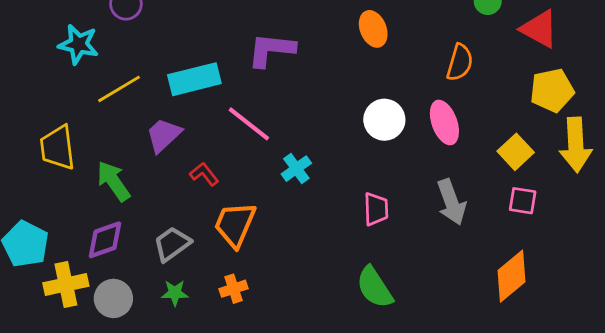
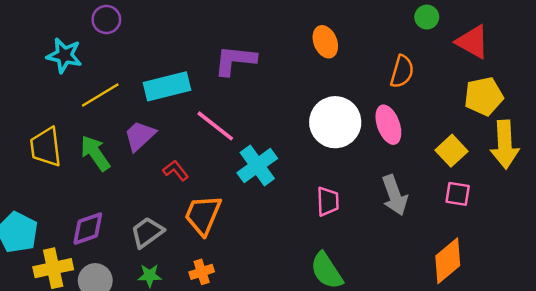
white circle: (384, 120) -> (335, 122), size x1.4
cyan cross: (296, 169) -> (257, 166), size x1.5
green arrow: (113, 181) -> (95, 153), moved

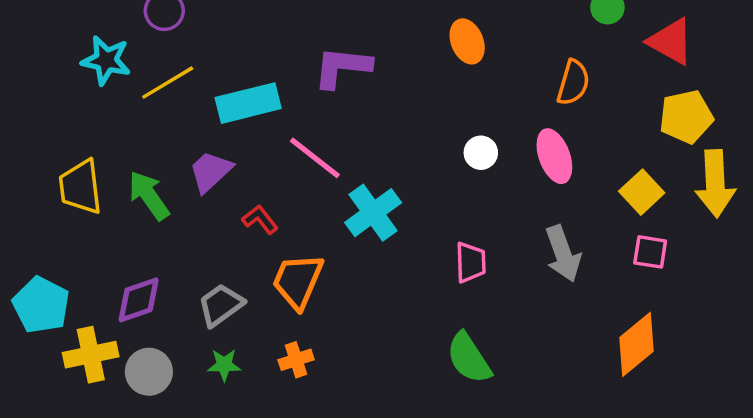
yellow line: (100, 95) -> (168, 83), moved
white circle: (335, 122) -> (481, 153), size x0.5

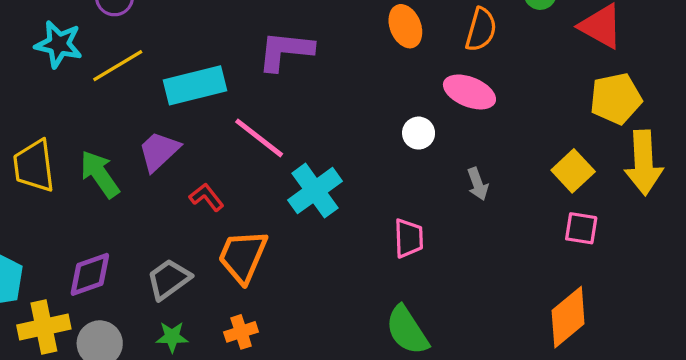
orange semicircle: (573, 83) -> (481, 30), moved
pink ellipse: (554, 156) -> (469, 92), moved, turned -48
gray arrow: (563, 254) -> (478, 184), moved, size x0.6

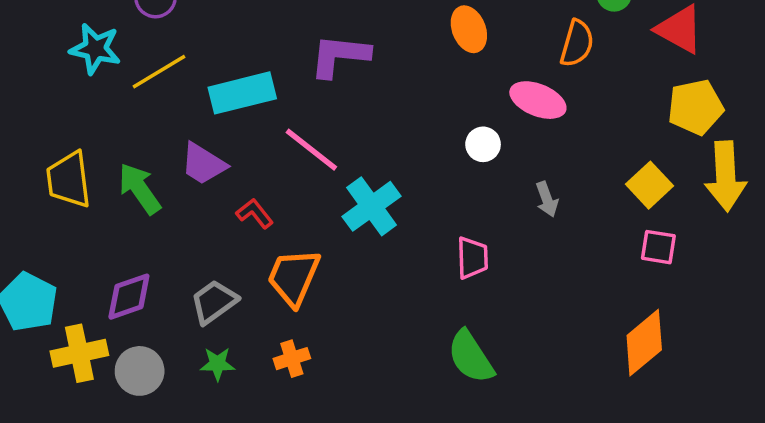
orange semicircle: (481, 30) -> (577, 43), moved
purple trapezoid: (159, 151) -> (203, 164), turned -105

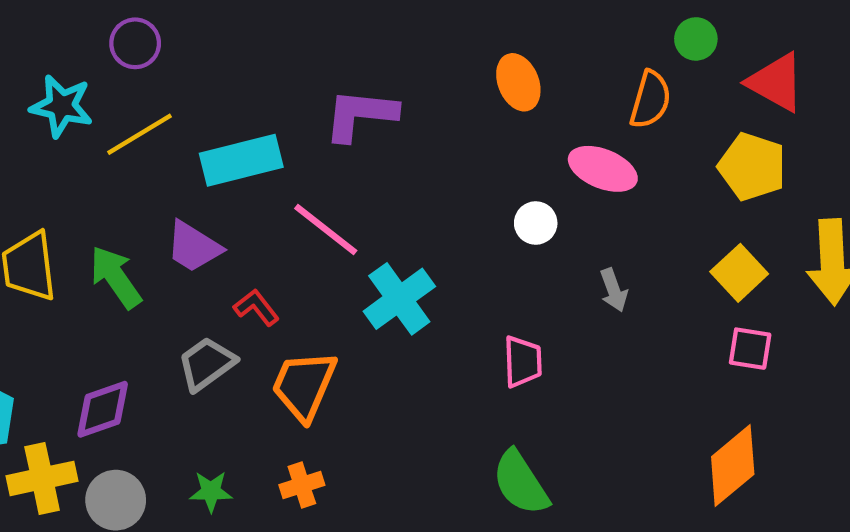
yellow pentagon: (696, 107) -> (752, 167), moved, turned 30
gray trapezoid: (214, 302) -> (207, 364), moved

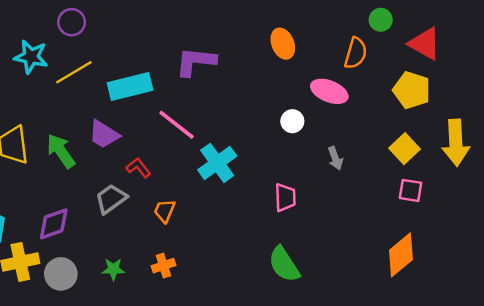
orange trapezoid: (304, 385) -> (165, 211), size x0.6

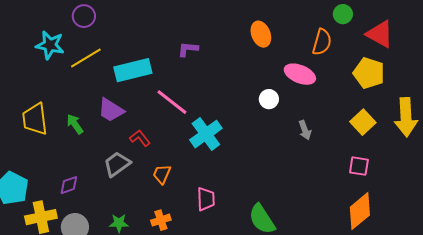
purple L-shape: (196, 62) -> (188, 49), size x0.6
green arrow: (61, 151) -> (75, 124), size x0.7
pink square: (410, 190) -> (359, 166), moved
pink trapezoid: (285, 198) -> (206, 199), moved
purple diamond: (54, 224) -> (69, 185), size x0.7

